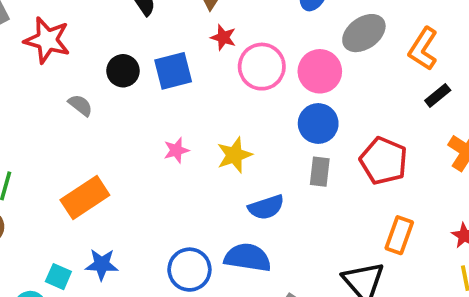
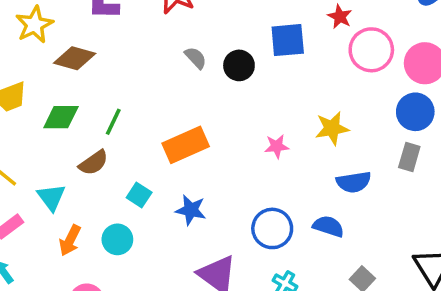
black circle: (123, 71) -> (239, 65), moved
pink star: (176, 150) -> (277, 146), moved
blue semicircle: (248, 258) -> (328, 226), size x0.7
cyan square: (58, 277) -> (139, 195), moved

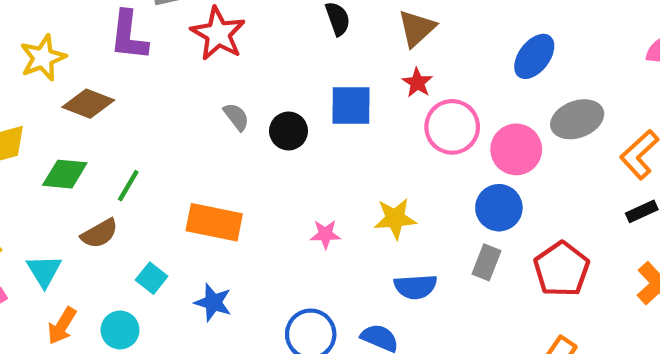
orange rectangle: (186, 145) -> (214, 222), turned 30

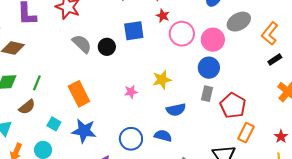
gray semicircle: (236, 117) -> (82, 44), size x1.5
orange rectangle: (214, 222) -> (79, 94), turned 60
red pentagon: (562, 269) -> (233, 106), moved
blue star: (213, 302) -> (84, 131), size x1.4

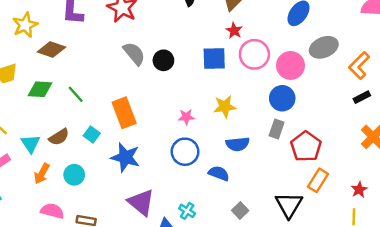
blue square: (134, 31) -> (214, 58), moved
green line: (37, 83) -> (76, 94), turned -70
brown semicircle: (27, 107) -> (59, 137), moved
cyan square: (54, 124) -> (92, 134), moved
blue circle: (131, 139) -> (185, 152), moved

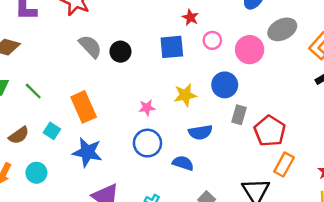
pink circle: (254, 54) -> (212, 40), size x0.6
blue circle: (282, 98) -> (225, 85), moved

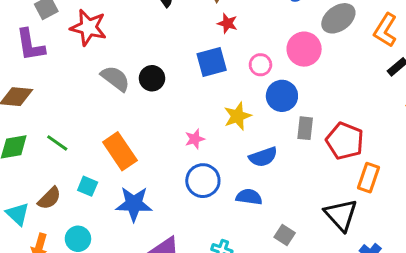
pink circle: (212, 40) -> (260, 65), moved

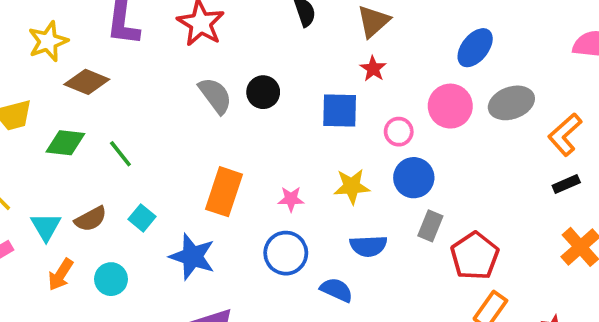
pink circle: (304, 49) -> (450, 106), moved
black circle: (152, 78) -> (263, 92), moved
orange rectangle: (120, 151) -> (224, 192), moved, turned 36

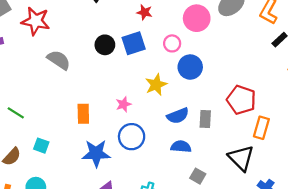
black circle: (263, 92) -> (105, 45), moved
orange rectangle: (224, 192) -> (83, 114), size x0.7
gray rectangle: (430, 226) -> (205, 119), moved
blue star: (192, 257) -> (96, 153), moved
blue semicircle: (336, 290) -> (181, 147), moved

